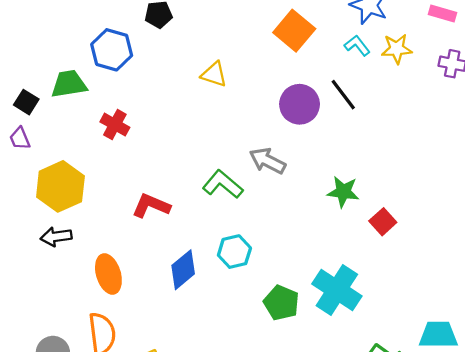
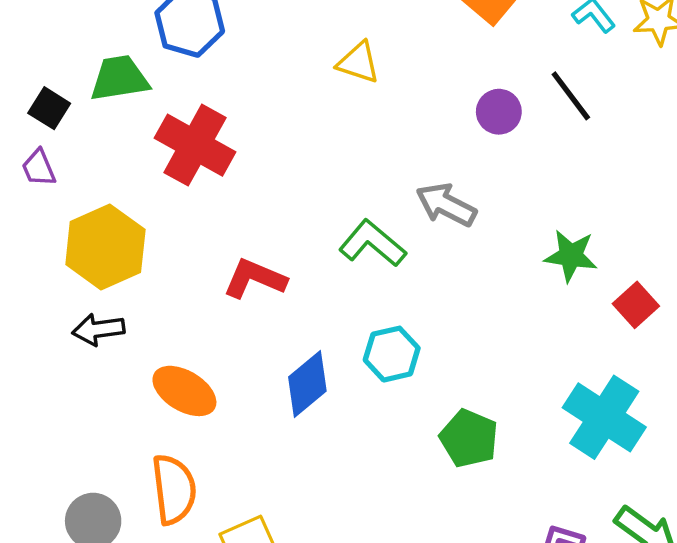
purple circle: (300, 104) -> (499, 112), size x0.7
red cross: (115, 125) -> (195, 145), size x1.6
orange ellipse: (108, 274) -> (184, 391), turned -42
cyan cross: (337, 290) -> (604, 417), moved

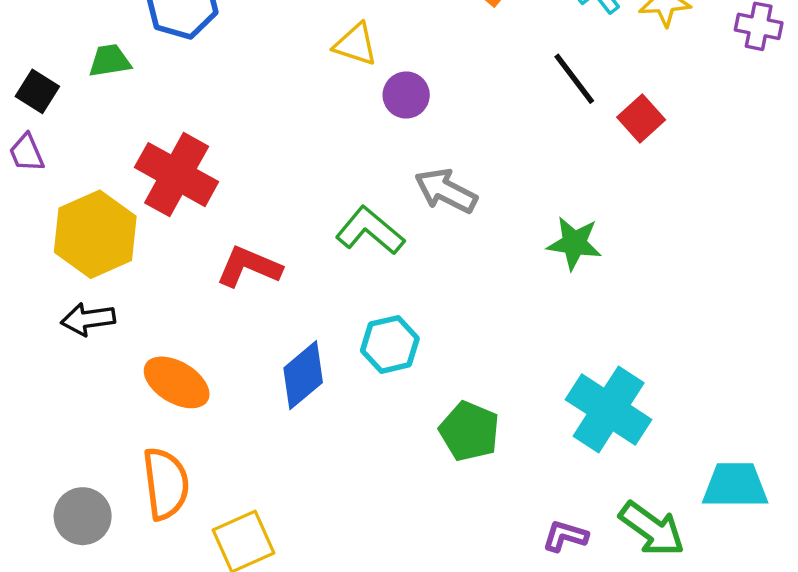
green trapezoid: (119, 78) -> (110, 61), size x0.7
purple circle: (499, 112) -> (406, 95), moved
red cross: (195, 145) -> (177, 175), moved
red square: (636, 305) -> (641, 119), moved

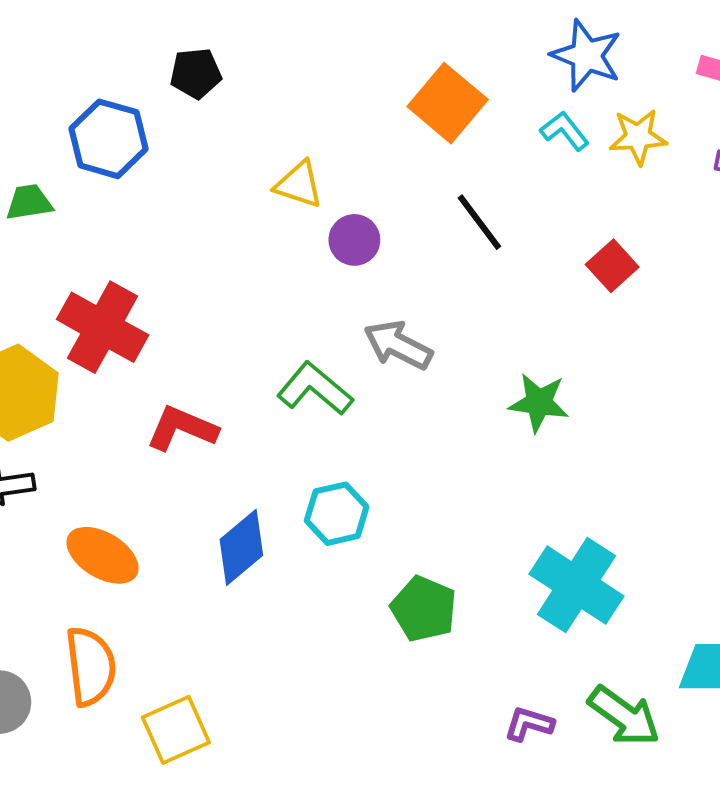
black line: (574, 79) -> (479, 222), moved

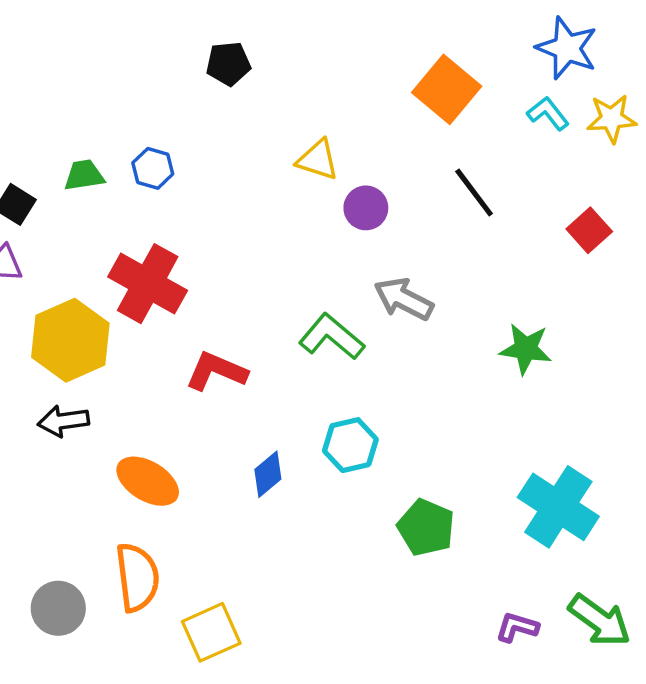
blue hexagon: (108, 139) -> (153, 168), moved, size x0.6
blue diamond: (241, 547) -> (268, 474), size x0.7

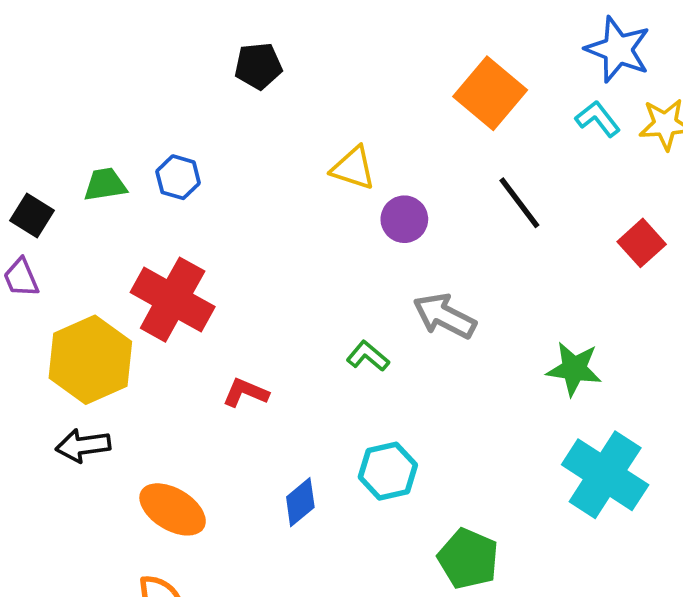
green L-shape: (331, 337) -> (368, 356), size x0.6
red L-shape: (216, 371) -> (246, 393), size x0.7
cyan cross: (558, 507) -> (605, 475), moved

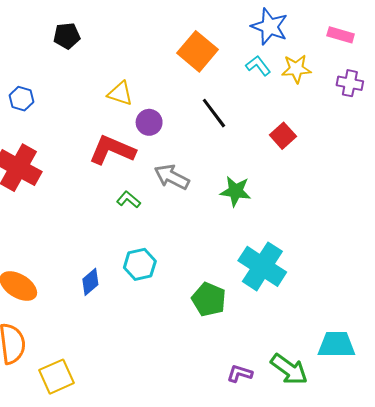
green star: (574, 369) -> (236, 191), moved
red L-shape: (246, 393) -> (112, 150), moved, size x1.8
green pentagon: (468, 559) -> (209, 299), moved

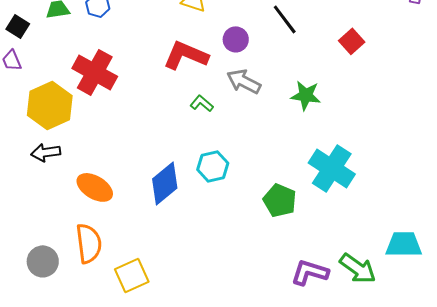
purple circle: (149, 122) -> (236, 39), moved
blue diamond: (90, 282) -> (165, 183), size x1.6
purple L-shape: (240, 373) -> (310, 272), size x1.5

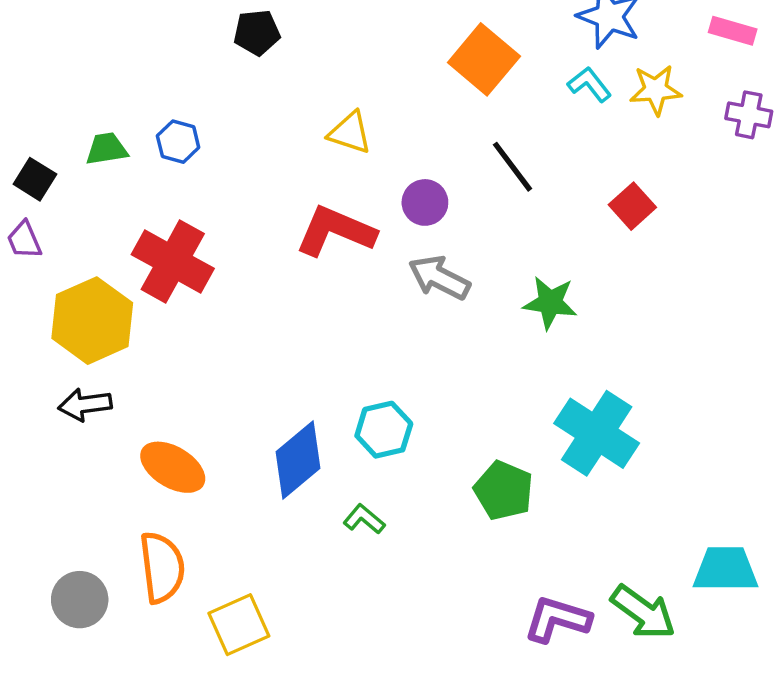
green L-shape: (202, 103) -> (364, 519), moved

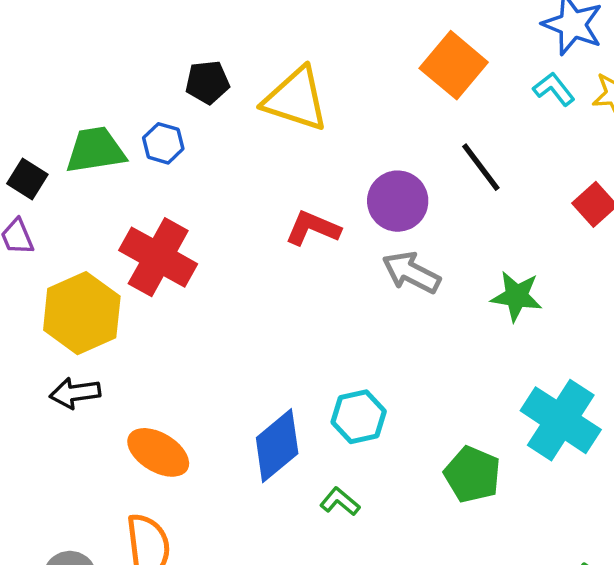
black pentagon: (257, 33) -> (207, 82), moved
yellow triangle: (350, 133) -> (296, 99), moved, size x1.6
green trapezoid: (107, 149) -> (95, 150), size x1.5
purple circle: (425, 202) -> (398, 201), size x1.4
red L-shape: (335, 231) -> (313, 228), size x0.7

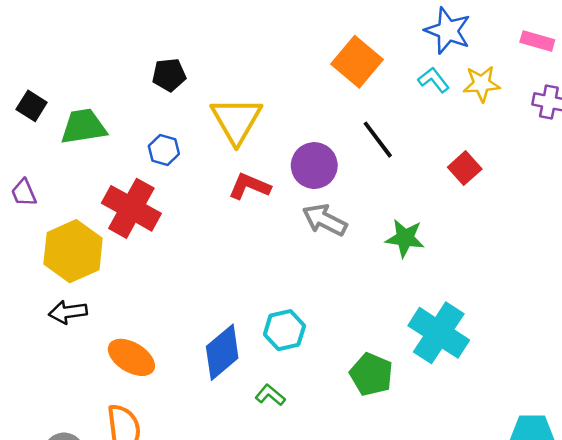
yellow triangle: (296, 99) -> (236, 120), moved, turned 42
blue hexagon: (163, 143) -> (164, 150), moved
black square: (27, 179) -> (32, 106), moved

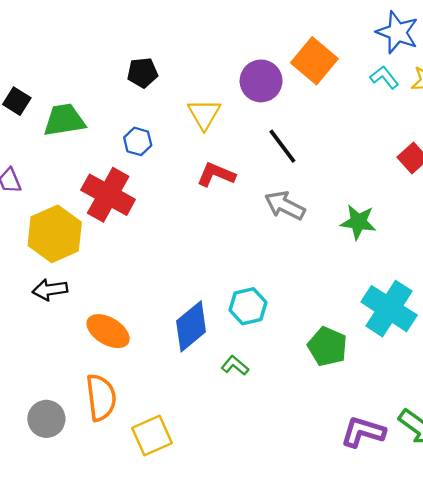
yellow triangle: (236, 120) -> (204, 114), size x0.7
black line: (378, 140) -> (282, 146), moved
purple circle: (314, 166) -> (261, 81), moved

